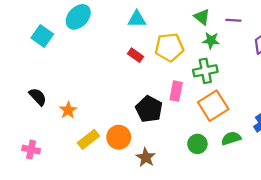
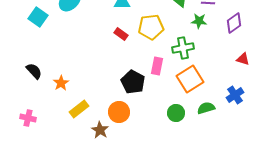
green star: (211, 40) -> (199, 21), moved
orange circle: (119, 137) -> (119, 112), moved
brown star: (146, 157) -> (100, 130), moved

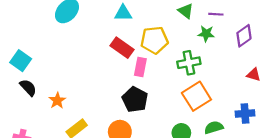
cyan square: (38, 17) -> (21, 61), moved
red rectangle: (121, 34) -> (122, 48), size x1.5
pink rectangle: (157, 66) -> (140, 67), moved
blue cross: (235, 95) -> (245, 113), turned 30

